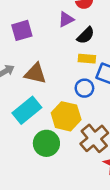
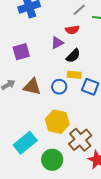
blue circle: (84, 88) -> (59, 87), moved
cyan rectangle: (27, 110) -> (25, 143), moved
green circle: (46, 143) -> (52, 160), moved

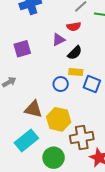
brown triangle: (32, 87) -> (33, 109), moved
brown cross: (80, 140) -> (82, 137), turned 30

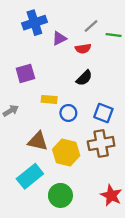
purple triangle: (59, 40) -> (59, 38), moved
yellow rectangle: (76, 72) -> (49, 99), moved
brown cross: (82, 137) -> (101, 143), moved

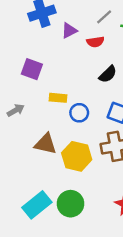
purple square: (25, 73) -> (32, 69), turned 36
black semicircle: (84, 78) -> (108, 74), moved
cyan rectangle: (30, 176) -> (37, 205), moved

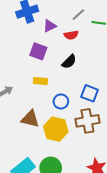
purple square: (32, 69) -> (38, 51), moved
black semicircle: (108, 74) -> (69, 62), moved
blue circle: (79, 113) -> (61, 101), moved

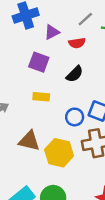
blue circle: (61, 101) -> (75, 117), moved

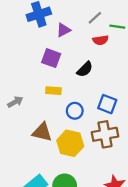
red semicircle: (77, 43) -> (101, 40), moved
blue circle: (75, 117) -> (75, 111), moved

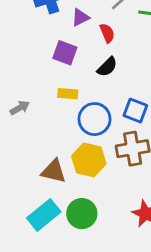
red semicircle: (101, 40) -> (107, 33), moved, turned -104
blue circle: (75, 111) -> (94, 119), size x1.5
brown triangle: (42, 132) -> (54, 171), moved

